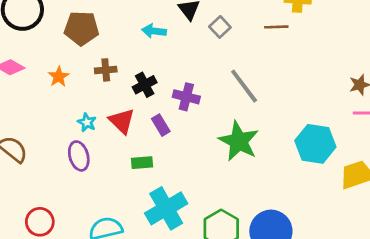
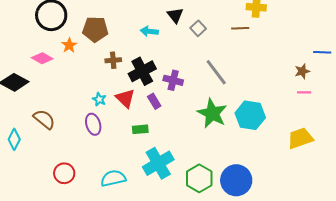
orange star: (59, 77) -> (69, 45), moved
black cross: (145, 85) -> (142, 71), size x1.5
cyan hexagon: (315, 144) -> (250, 115), moved

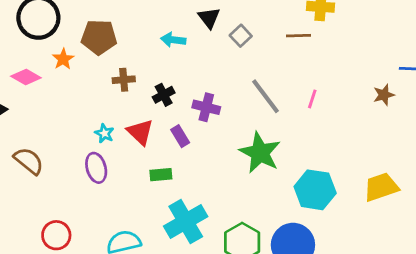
black cross: (142, 71) -> (164, 95), size x0.6
pink line: (304, 92) -> (312, 99), moved, turned -72
cyan hexagon: (250, 115) -> (315, 190), moved

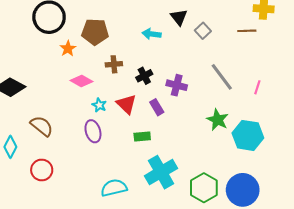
pink diamond: (26, 77) -> (81, 81), moved
pink line: (312, 99) -> (257, 87), moved
green star: (260, 153) -> (218, 120), size x0.7
cyan hexagon: (315, 190) -> (248, 135), moved
red circle: (56, 235) -> (42, 170), moved

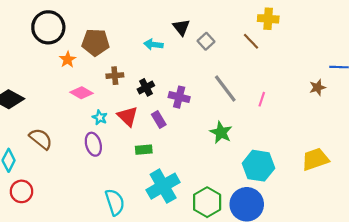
brown line: (247, 31) -> (251, 41), turned 48
cyan hexagon: (248, 135) -> (259, 166), moved
red circle: (42, 170) -> (21, 191), moved
cyan semicircle: (114, 188) -> (115, 202), turned 85

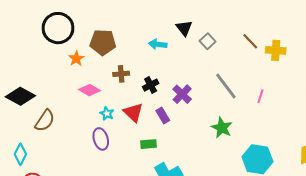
yellow cross: (268, 19) -> (276, 50), moved
purple cross: (179, 97) -> (182, 94), turned 30
brown semicircle: (41, 139) -> (45, 121), moved, turned 85

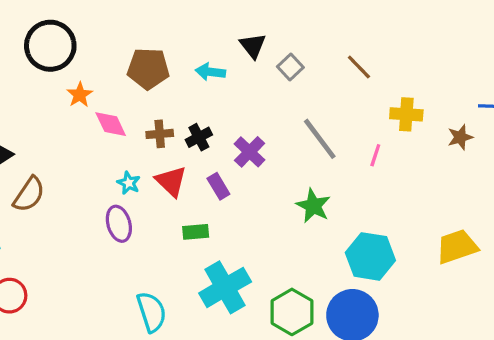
brown pentagon: (103, 42) -> (148, 69), moved
yellow cross: (276, 50) -> (406, 114), moved
brown cross: (121, 74) -> (160, 134), moved
pink diamond: (90, 90) -> (111, 124), moved, turned 35

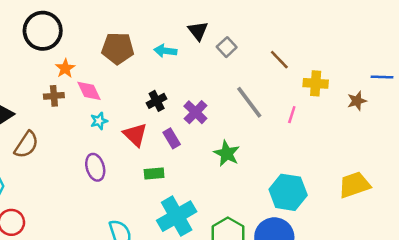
brown line: (359, 67) -> (279, 60), moved
brown cross: (160, 134) -> (54, 96), moved
cyan star: (129, 183) -> (99, 121), moved, turned 30
green star: (313, 206) -> (227, 153), moved

